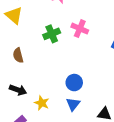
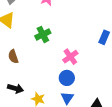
pink cross: (80, 29) -> (70, 57), moved, turned 35

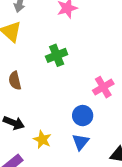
pink cross: (70, 57) -> (103, 87), moved

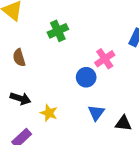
blue circle: (83, 116) -> (86, 77), moved
blue triangle: (81, 142) -> (96, 113), moved

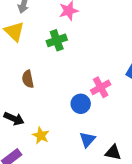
green cross: (58, 31) -> (57, 40), moved
brown semicircle: (19, 58) -> (28, 79), moved

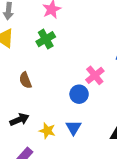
black arrow: (14, 119) -> (19, 120), turned -36
blue triangle: (87, 140) -> (73, 127), moved

